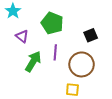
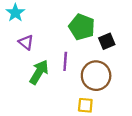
green pentagon: (52, 23) -> (82, 27), moved

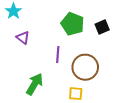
black square: (107, 41) -> (102, 27), moved
green arrow: (39, 72) -> (35, 84), moved

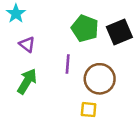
black square: (102, 27) -> (119, 32), size x1.5
green arrow: (35, 84) -> (27, 81), moved

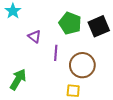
purple triangle: (27, 44) -> (34, 37), moved
green arrow: (27, 81) -> (18, 79), moved

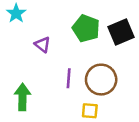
purple line: (56, 53) -> (69, 78), moved
green arrow: (18, 79) -> (22, 97), turned -30

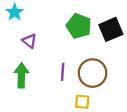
purple triangle: (42, 45) -> (29, 41), moved
green arrow: (22, 97) -> (21, 75), moved

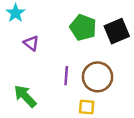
green arrow: (21, 75) -> (25, 96), moved, turned -45

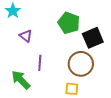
black square: (117, 31) -> (93, 38), moved
purple line: (66, 76) -> (40, 63), moved

